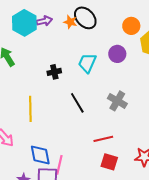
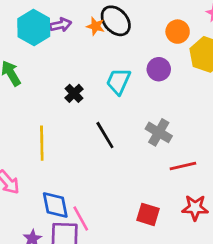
black cross: (54, 72) -> (74, 93), turned -32
red line: (103, 139) -> (183, 166), moved
pink line: (59, 165) -> (81, 218), turned -42

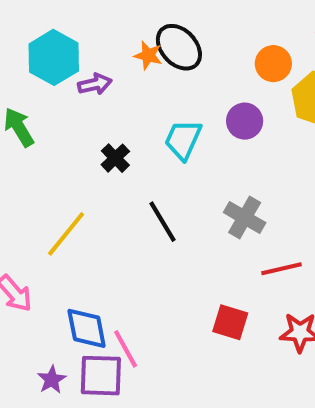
purple arrow: (61, 25) -> (95, 84), moved
yellow line: (42, 143) -> (66, 234), turned 40
red square: (148, 214) -> (230, 322), moved

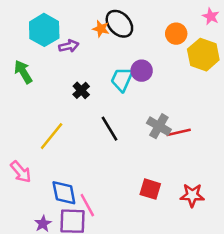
purple circle: (245, 121) -> (142, 71), moved
red line: (282, 269) -> (179, 132), moved

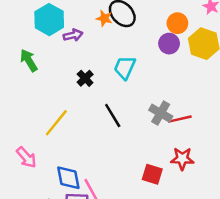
purple circle: (142, 71) -> (169, 44), moved
red star: (192, 195) -> (182, 159), moved

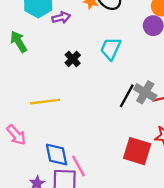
black line: (113, 115) -> (127, 96), moved, turned 60
yellow line: (56, 123) -> (45, 102), turned 44
red square: (152, 174) -> (137, 151), size x1.4

